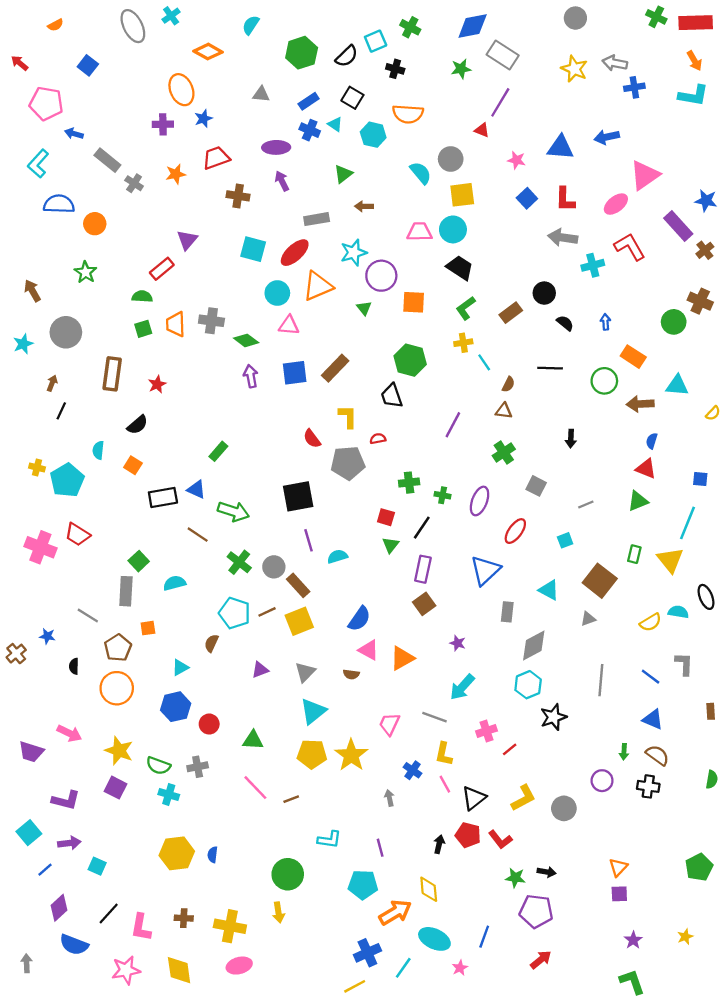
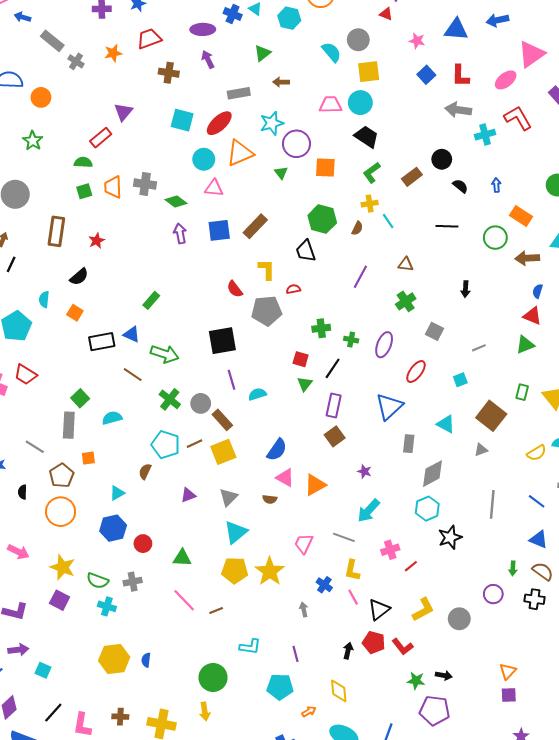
brown semicircle: (508, 384) -> (357, 228), moved
orange arrow: (395, 912) -> (309, 712), size x0.5

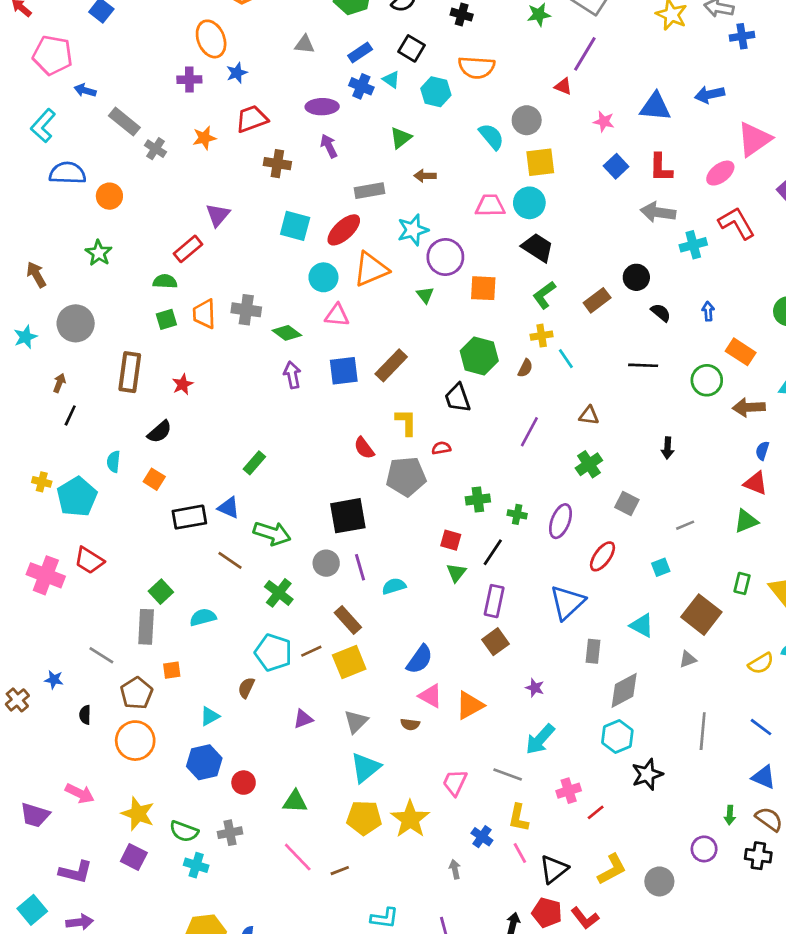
gray circle: (201, 403) -> (326, 563), moved

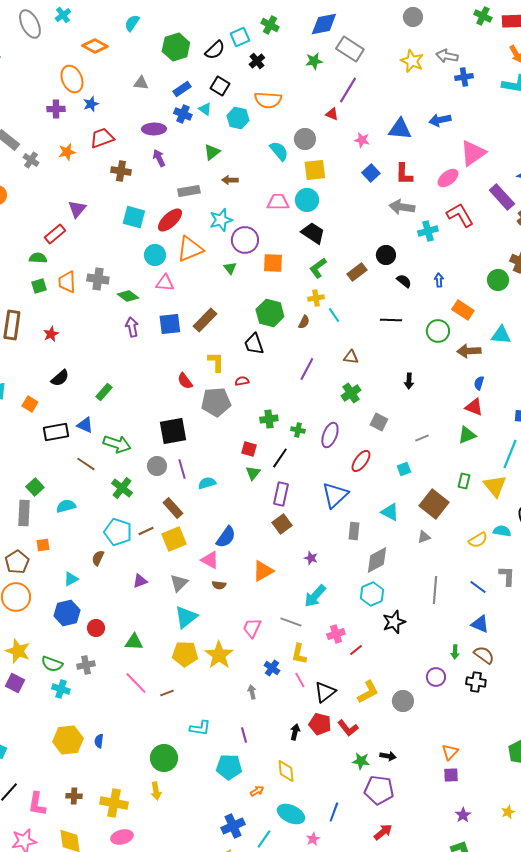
black cross: (462, 15) -> (257, 61), turned 35
black semicircle: (160, 432) -> (60, 378), moved
pink triangle: (430, 696) -> (210, 560), moved

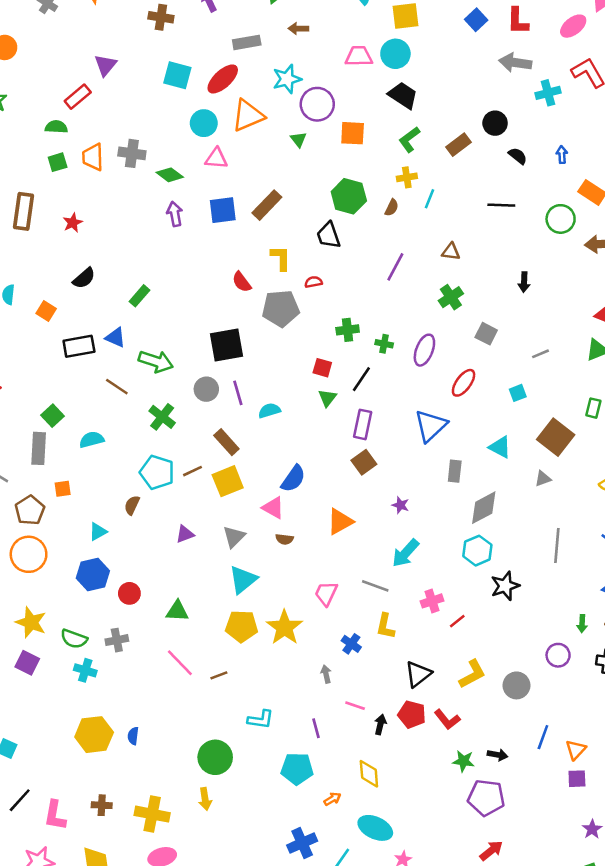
cyan line: (334, 315) -> (429, 199), turned 56
pink line: (300, 680) -> (355, 706), moved, turned -42
blue line: (334, 812) -> (543, 737), moved

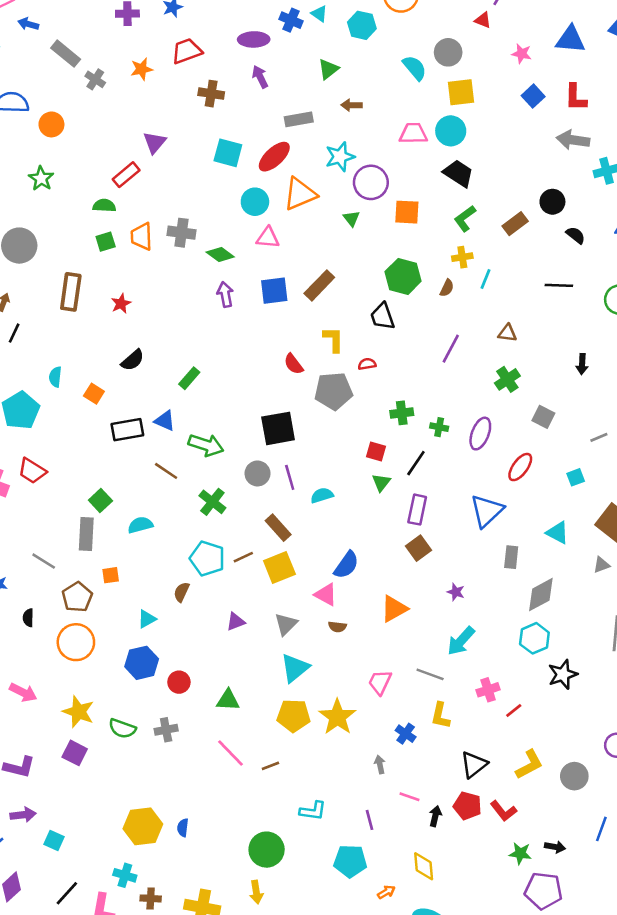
cyan cross: (85, 670) -> (125, 875), moved

